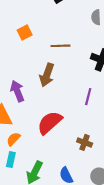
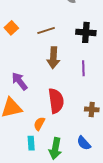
brown arrow: (47, 75) -> (53, 58), moved
red semicircle: (50, 123) -> (56, 101), turned 140
orange semicircle: (13, 139) -> (39, 124), moved

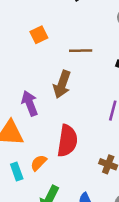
brown arrow: (53, 58) -> (62, 84), moved
cyan rectangle: (31, 143) -> (17, 171), moved, turned -32

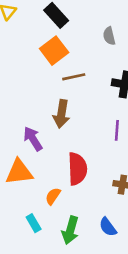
orange square: (39, 35) -> (54, 51), moved, size x1.5
cyan rectangle: (17, 171) -> (34, 223), moved

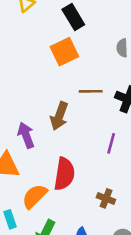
brown line: (74, 77) -> (91, 91), moved
orange semicircle: (53, 196) -> (35, 196), size x1.5

